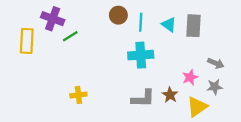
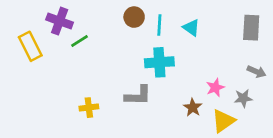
gray rectangle: (194, 26) -> (251, 28), moved
yellow rectangle: (27, 41) -> (30, 46), turned -30
gray arrow: (216, 63) -> (257, 72), moved
gray L-shape: (143, 98) -> (138, 96), moved

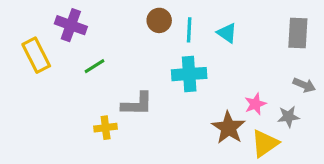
green line: (80, 41) -> (95, 66), moved
gray L-shape: (138, 96) -> (137, 104), moved
brown star: (193, 108) -> (229, 128), size x1.5

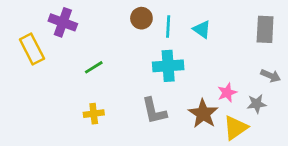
green line: (95, 66) -> (94, 67), moved
gray L-shape: (137, 104) -> (154, 111), moved, turned 76

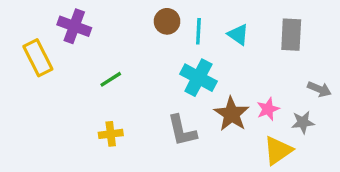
gray rectangle: (265, 29) -> (291, 35), moved
cyan cross: (168, 66) -> (198, 78), turned 32
brown star: (203, 114) -> (232, 114), moved

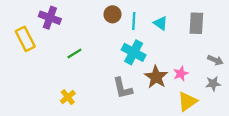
gray star: (303, 122) -> (213, 84), moved
yellow cross: (111, 134) -> (68, 97), moved, turned -32

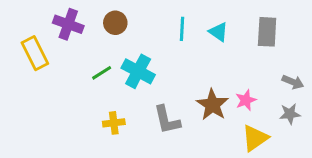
brown circle: (112, 14) -> (115, 23), moved
cyan cross: (134, 52) -> (138, 71), moved
yellow cross: (68, 97) -> (114, 123), moved, turned 32

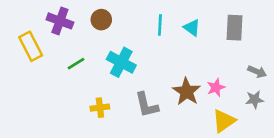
green line: (102, 73) -> (76, 64), moved

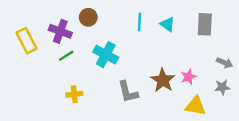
purple cross: (60, 21) -> (60, 31), moved
yellow cross: (100, 108) -> (74, 94), moved
yellow triangle: (224, 121) -> (195, 106), turned 45

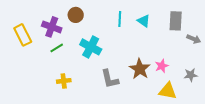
gray arrow: (225, 63) -> (194, 39), moved

